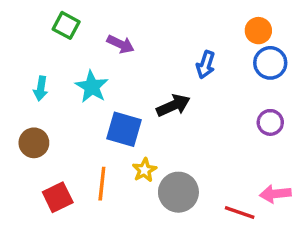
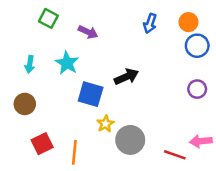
blue arrow: (206, 65) -> (150, 23), moved
orange line: (102, 184) -> (74, 152), moved

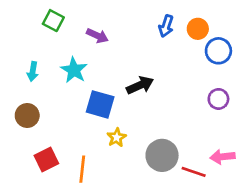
orange circle: (188, 22) -> (198, 29), moved
gray circle: (130, 140) -> (162, 155), moved

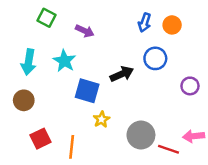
blue circle: (218, 51) -> (155, 58), moved
cyan arrow: (33, 71) -> (29, 62), size x1.5

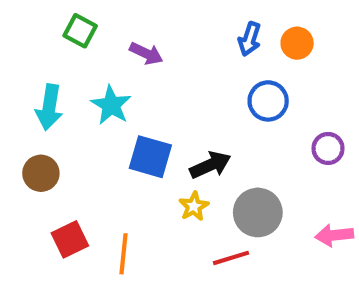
black arrow: (122, 74) -> (210, 165), moved
yellow star: (101, 119) -> (194, 206), moved
gray circle: (141, 135) -> (258, 212), moved
red line: (168, 149) -> (231, 258), moved, turned -36

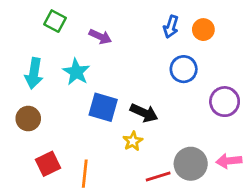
purple circle: (328, 148) -> (225, 102), size x1.4
black arrow: (210, 165) -> (144, 113), turned 48
gray circle: (258, 212) -> (191, 164), moved

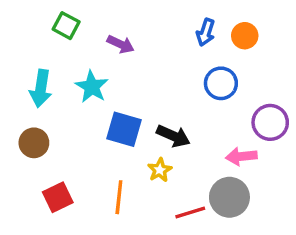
pink arrow: (229, 161) -> (241, 156), moved
orange line: (85, 174) -> (119, 197), moved

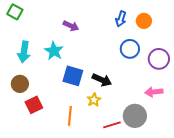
green square: (66, 26) -> (15, 12), moved
purple circle: (270, 122) -> (159, 59), moved
pink arrow: (241, 156) -> (154, 92), moved
red square: (58, 197) -> (34, 105), moved

